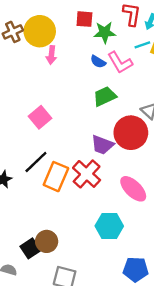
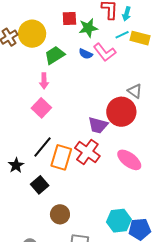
pink arrow: (51, 55) -> (44, 81), moved
green trapezoid: (105, 96) -> (55, 55), moved
cyan hexagon: (109, 226) -> (119, 221), moved
black square: (30, 248) -> (40, 185), moved

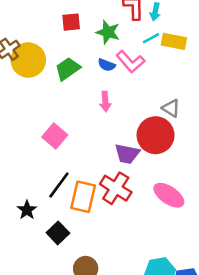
red square: (69, 18) -> (71, 22), moved
green star: (88, 28) -> (108, 32), turned 30
yellow circle: (32, 34) -> (28, 60), moved
pink arrow: (44, 81) -> (105, 102), moved

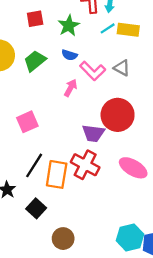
green star: (108, 32) -> (69, 26), turned 30
pink L-shape: (130, 62) -> (93, 71), moved
pink arrow: (105, 102) -> (71, 88), turned -144
gray triangle: (171, 108) -> (122, 68), moved
pink square: (55, 136) -> (27, 122), turned 30

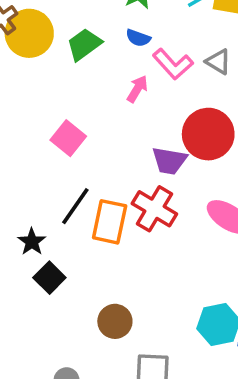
pink square: (27, 122) -> (68, 138), turned -30
black square: (36, 208) -> (49, 278), moved

